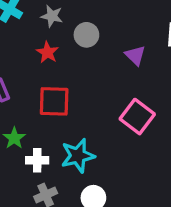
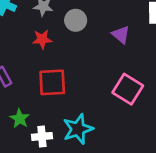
red star: (47, 52) -> (42, 39), turned -30

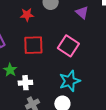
pink square: (128, 89) -> (68, 46), moved
cyan star: (78, 129) -> (70, 81), moved

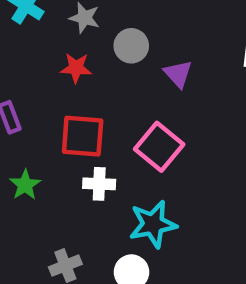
purple triangle: (82, 12) -> (178, 74), moved
white cross: (25, 83) -> (99, 184), moved

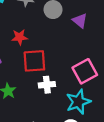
red star: (76, 68) -> (20, 37), moved
pink square: (159, 147) -> (85, 71), moved, turned 30

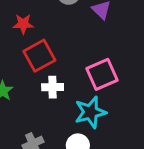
red square: (34, 61) -> (39, 56), turned -30

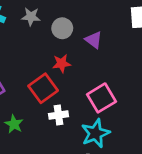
red star: (23, 24) -> (62, 63), moved

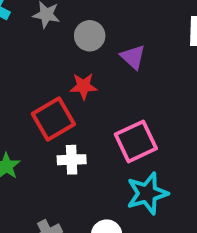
cyan star: (95, 133) -> (147, 193), moved

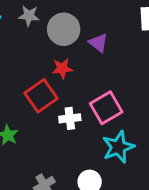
gray circle: (90, 36) -> (64, 29), size x1.4
white cross: (72, 160) -> (70, 118), moved

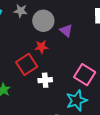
pink square: (106, 108) -> (85, 75), moved, turned -30

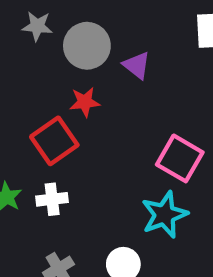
white cross: (45, 80) -> (52, 199), moved

